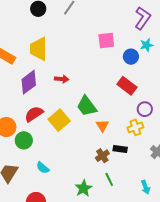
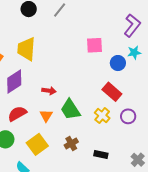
red arrow: (62, 79) -> (49, 91), moved
yellow square: (59, 120) -> (37, 144), moved
orange triangle: (102, 126) -> (46, 116), moved
yellow cross: (135, 127) -> (102, 116), moved, turned -35
brown cross: (102, 156) -> (71, 143), moved

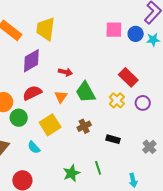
blue circle: (118, 63) -> (136, 34), moved

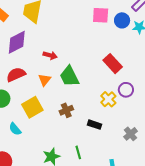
yellow cross: (117, 100) -> (108, 99), moved

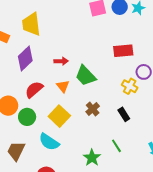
red rectangle: (113, 64) -> (123, 51), turned -36
black rectangle: (95, 125) -> (124, 114), turned 56
cyan semicircle: (15, 129) -> (49, 142), size x1.5

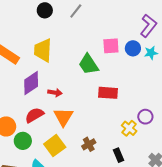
red rectangle: (123, 51) -> (108, 93), moved
red arrow: (61, 61) -> (55, 93), moved
green trapezoid: (86, 76) -> (89, 64), moved
orange triangle: (63, 86) -> (63, 117), size x1.5

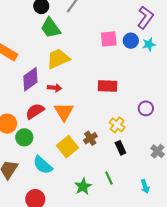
yellow trapezoid: (43, 50) -> (58, 59), moved, turned 65
green trapezoid: (89, 64) -> (51, 28), moved
yellow cross: (129, 128) -> (117, 125), moved
yellow square: (55, 146) -> (67, 147), moved

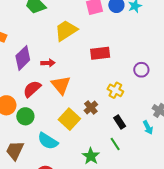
yellow trapezoid: (58, 59) -> (66, 31), moved
black rectangle: (120, 148) -> (120, 122), moved
cyan arrow: (145, 186) -> (148, 127), moved

